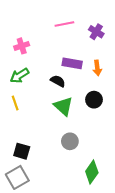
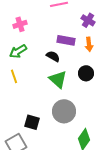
purple cross: (96, 32) -> (88, 20), moved
gray circle: (70, 141) -> (64, 111), size x1.5
black square: (22, 151) -> (32, 122), moved

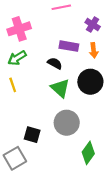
pink cross: (20, 24) -> (19, 29), size x1.5
black circle: (86, 73) -> (90, 82), size x1.5

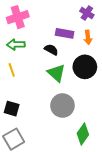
green arrow: (17, 58) -> (16, 45), turned 30
black square: (32, 135) -> (12, 109), moved

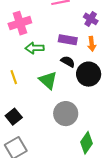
green arrow: (16, 45) -> (34, 48), moved
black semicircle: (51, 50) -> (68, 62), moved
green triangle: (56, 73) -> (48, 80), moved
black square: (12, 109) -> (14, 117), turned 35

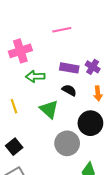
purple cross: (91, 19) -> (93, 67), moved
orange arrow: (92, 44) -> (98, 93), moved
black circle: (89, 74) -> (90, 123), moved

